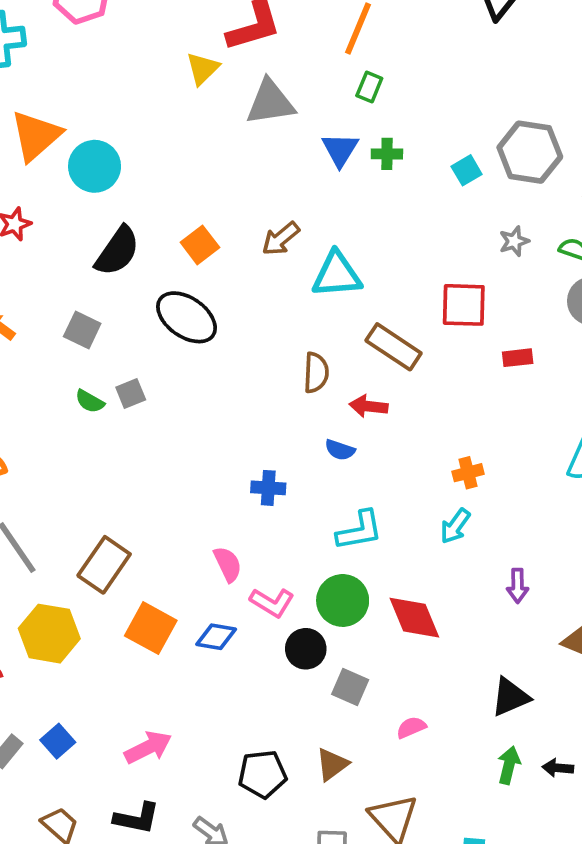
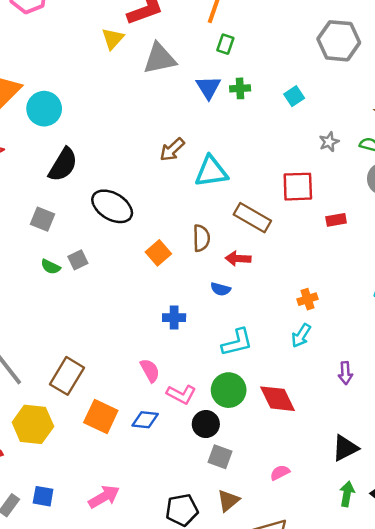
gray hexagon: (530, 152) -> (339, 41), moved
orange square: (200, 245) -> (158, 253), moved
gray square: (350, 687) -> (220, 457), moved
blue square: (58, 741) -> (43, 496), turned -35

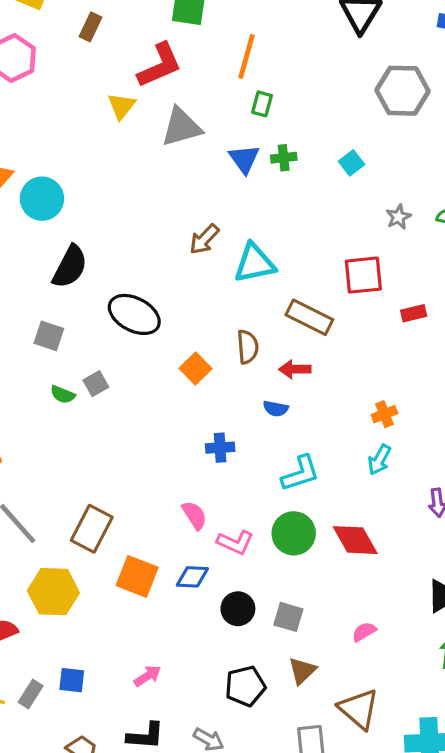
black circle: (206, 424) -> (238, 609), moved
pink arrow: (104, 497) -> (148, 676), size x0.7

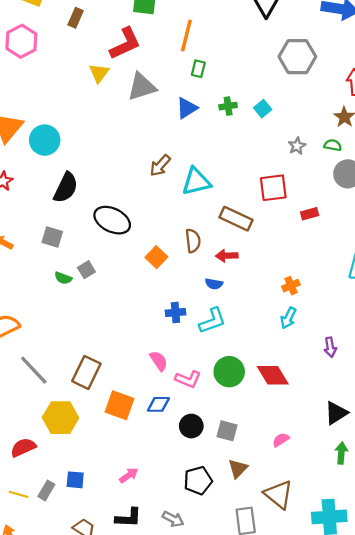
green cross: (284, 158) -> (228, 106), moved
blue triangle: (244, 159) -> (187, 108), turned 35
cyan L-shape: (300, 473) -> (212, 321), moved

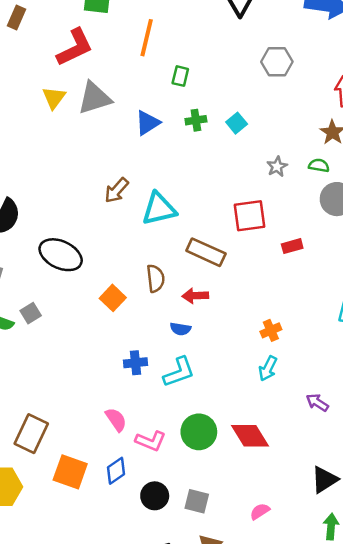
gray hexagon: (297, 57) -> (277, 62), size x0.7
green rectangle: (198, 69) -> (180, 76), moved
yellow triangle: (99, 73) -> (54, 98), moved
purple arrow: (330, 347) -> (317, 403), turned 132
blue diamond: (158, 404) -> (116, 471), turned -35

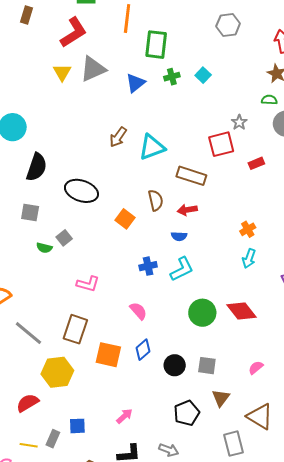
green rectangle: (180, 76) -> (156, 45), size x1.8
gray star: (277, 167) -> (239, 122), moved
pink L-shape: (151, 441) -> (88, 284), moved

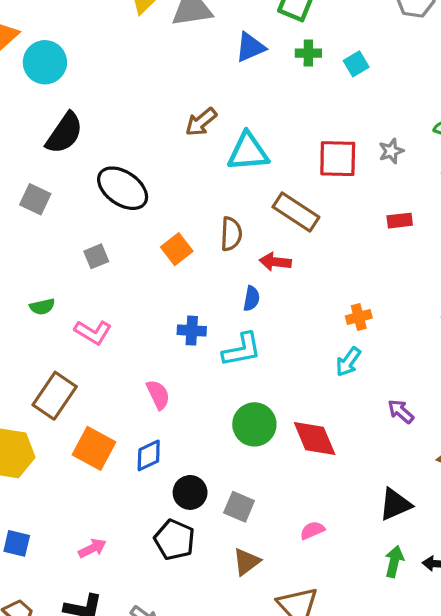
red square: (221, 144) -> (338, 159), moved
blue semicircle: (179, 236) -> (251, 298), turned -98
gray square: (64, 238) -> (96, 256), moved
green semicircle: (44, 248) -> (42, 307), moved, turned -42
black pentagon: (187, 413) -> (174, 540), moved, turned 30

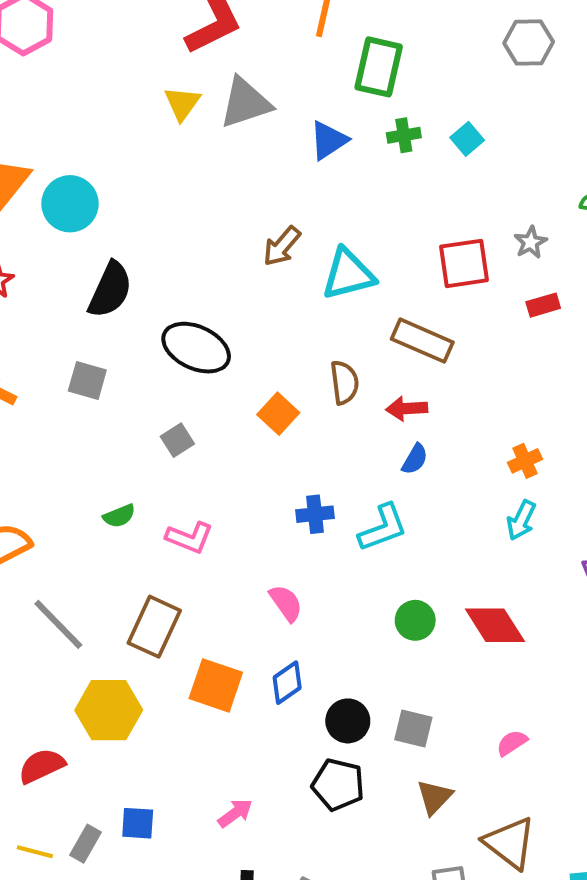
red rectangle: (400, 221) -> (543, 305), moved
blue semicircle: (251, 298) -> (415, 459), moved, turned 30
green circle: (254, 424) -> (415, 620), size x0.7

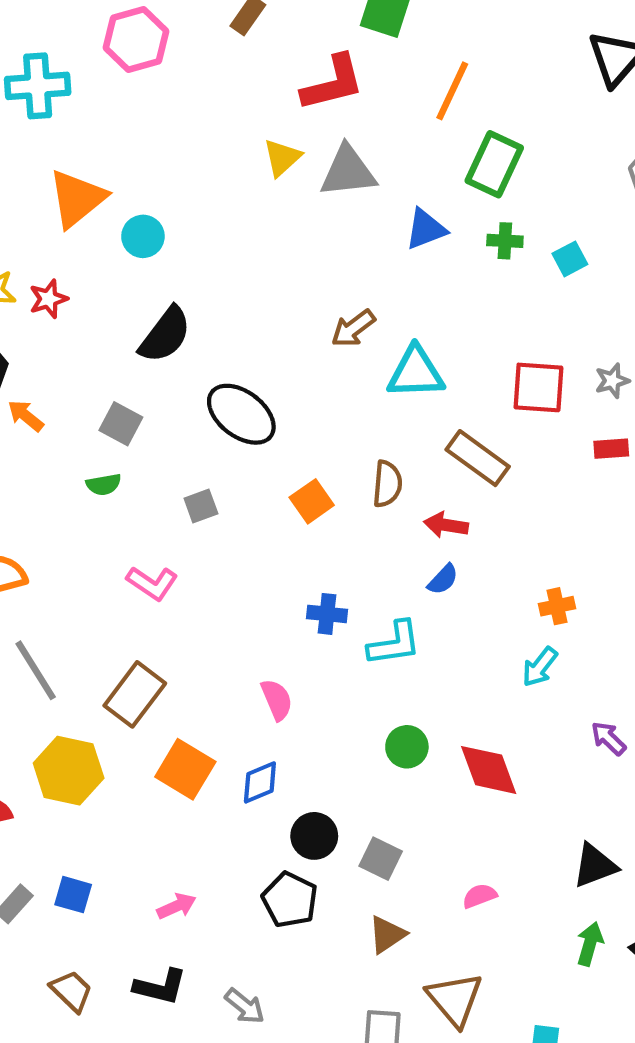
cyan circle: (70, 204) -> (143, 236), size x0.7
green semicircle: (119, 516) -> (104, 484), moved
pink L-shape: (189, 538) -> (152, 583), moved

